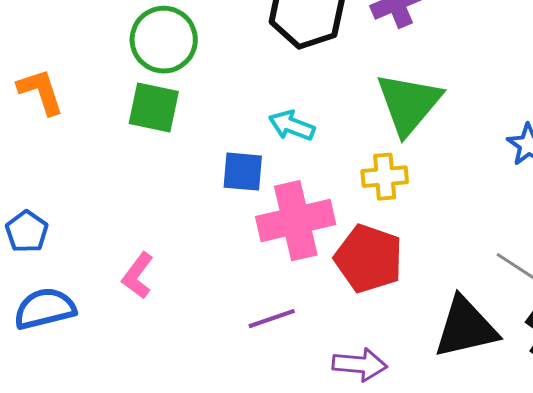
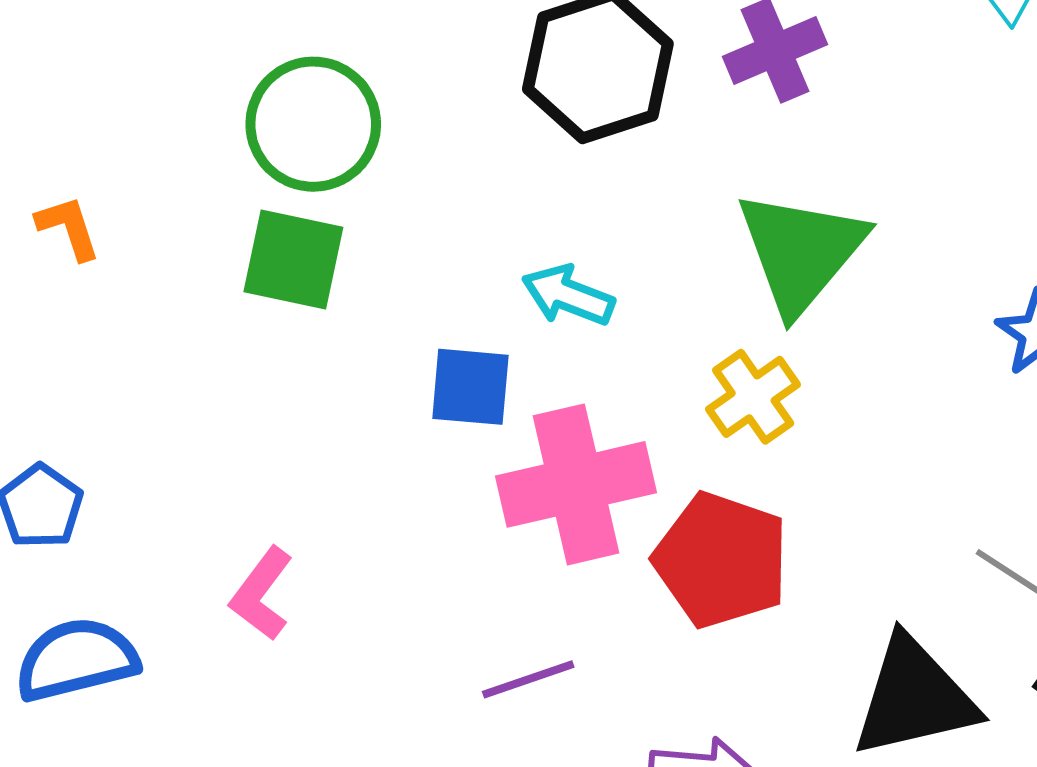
orange L-shape: (41, 92) -> (68, 228), size x0.7
yellow cross: (385, 177) -> (753, 397), turned -30

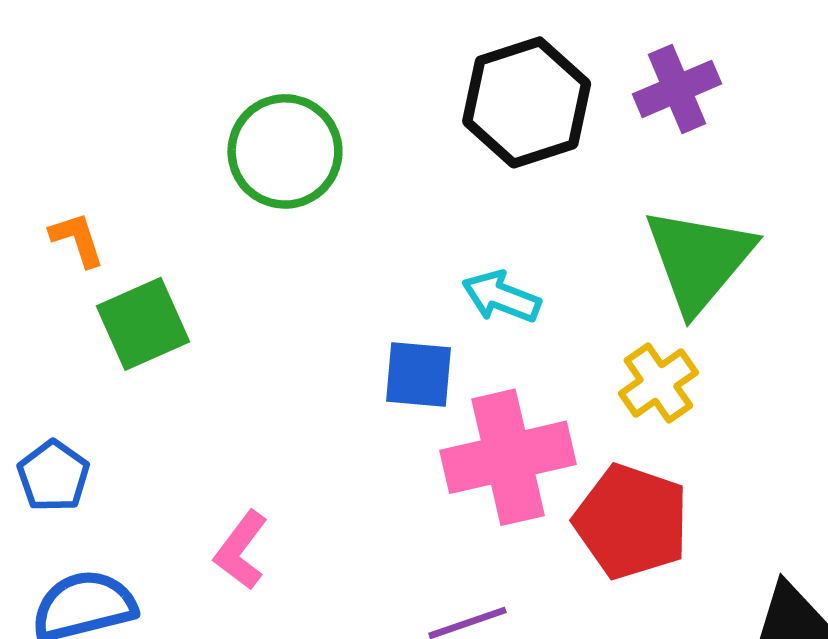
green square: (293, 259) -> (143, 324), moved, turned -36

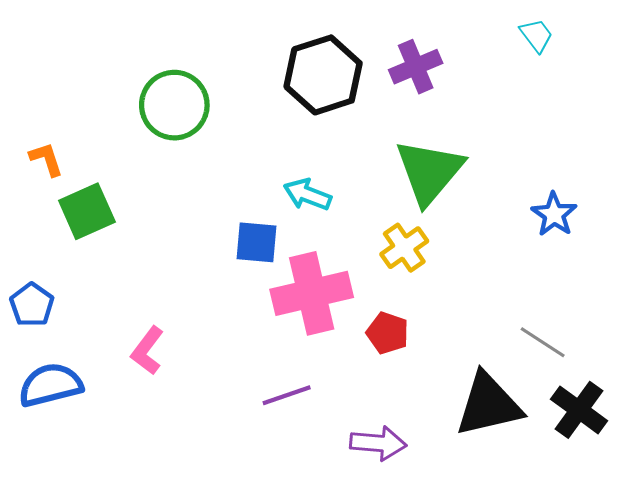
red pentagon: (631, 522) -> (388, 333), size x0.6

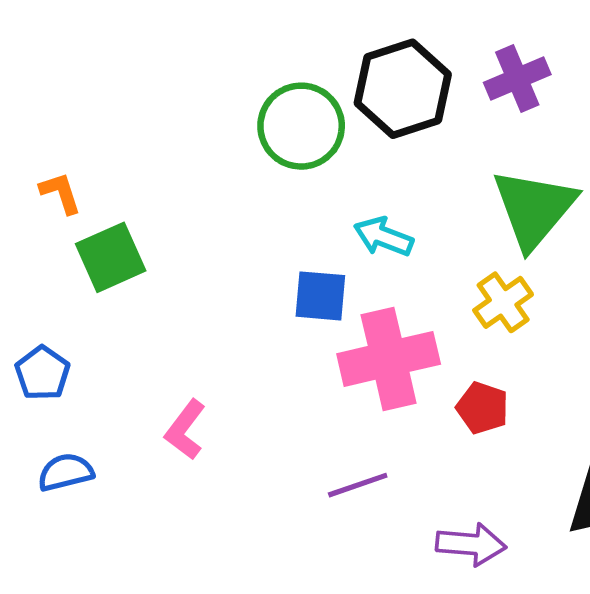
green circle: (174, 105) -> (301, 126), moved
blue semicircle: (51, 385) -> (66, 472), size x0.7

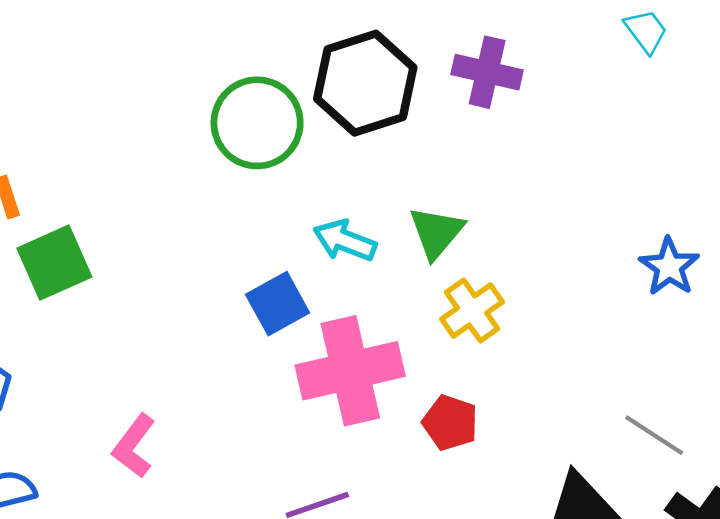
purple cross: (517, 78) -> (487, 72), turned 36
green triangle: (534, 208) -> (436, 232), moved, size x0.6
blue square: (320, 296) -> (278, 304), turned -34

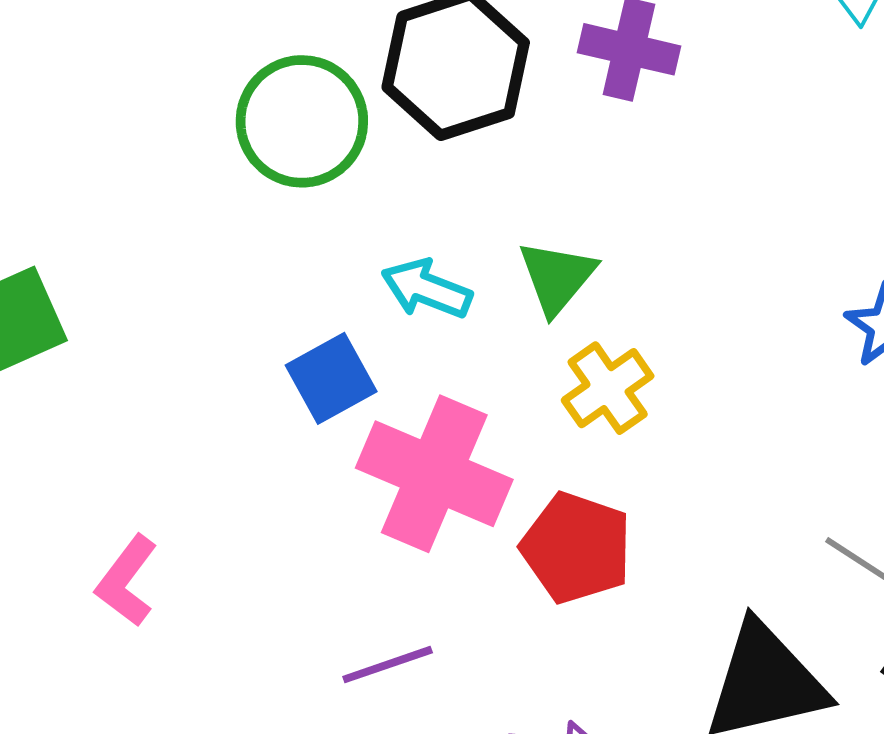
pink cross: (350, 371) -> (434, 474), turned 36
red pentagon: (450, 423) -> (576, 548), size x1.4

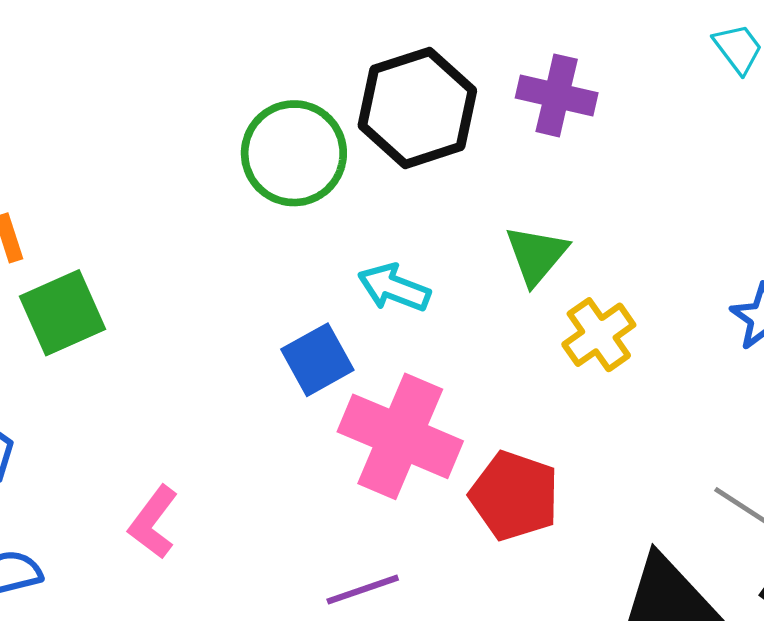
green triangle: (557, 277) -> (536, 255), moved
yellow cross: (608, 388) -> (599, 335), moved

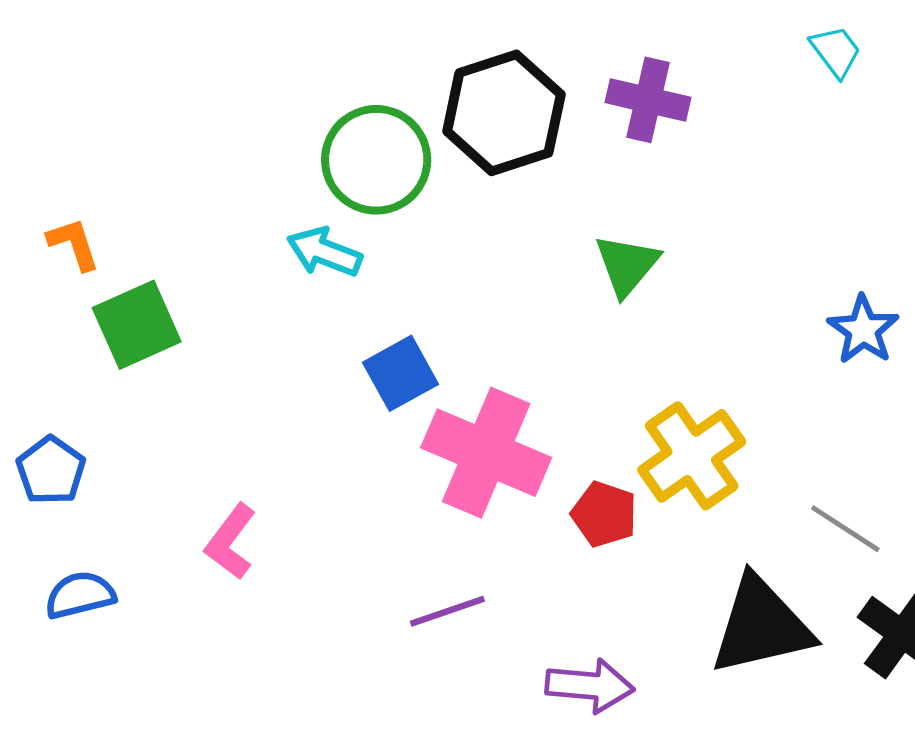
cyan arrow: (394, 288) -> (324, 252), moved
yellow cross: (599, 335) -> (692, 456), moved, size x1.4
red pentagon: (514, 496) -> (604, 514), size x0.7

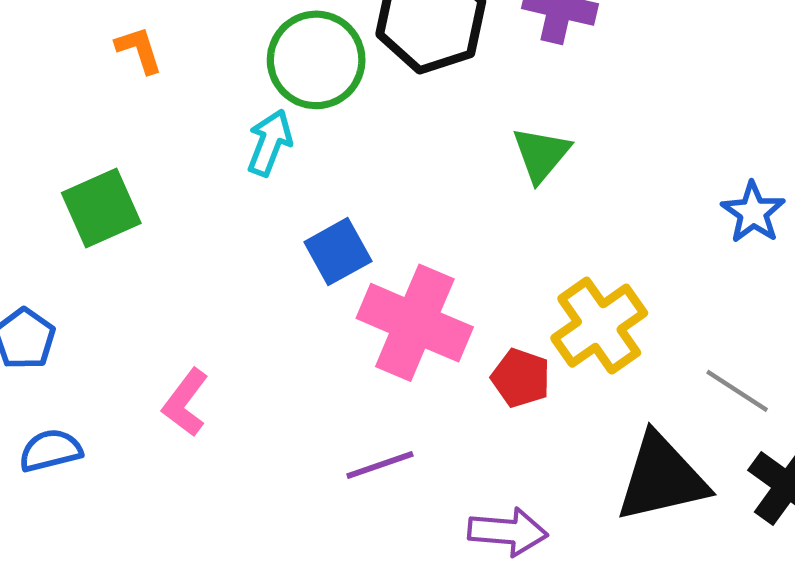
orange L-shape: (74, 244) -> (139, 50), moved
cyan arrow: (324, 252) -> (270, 143), turned 90

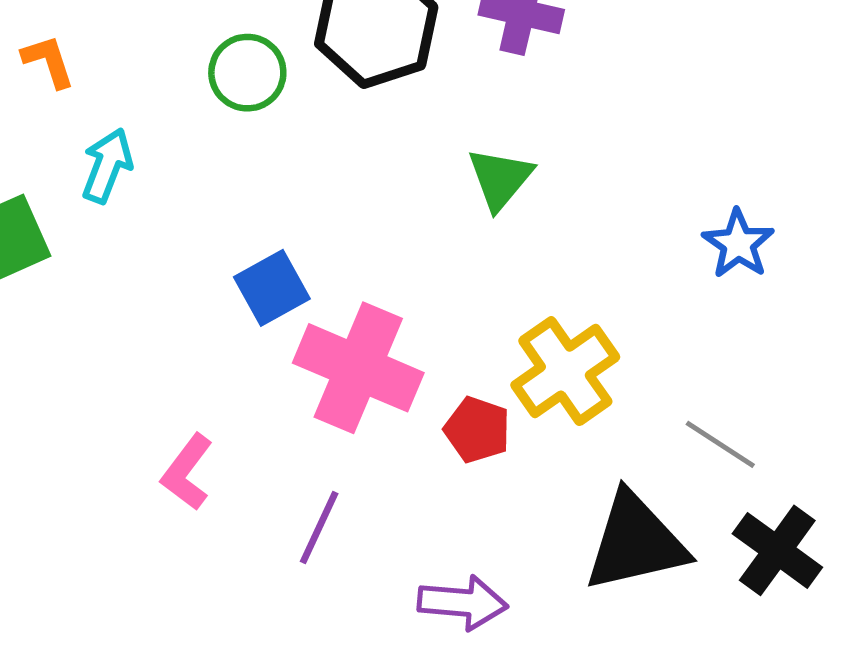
green circle: (316, 60) -> (247, 73), size x0.7
cyan arrow: (270, 143) -> (107, 166), moved
pink L-shape: (185, 403) -> (187, 472), moved
purple line: (380, 465) -> (319, 528), turned -46

